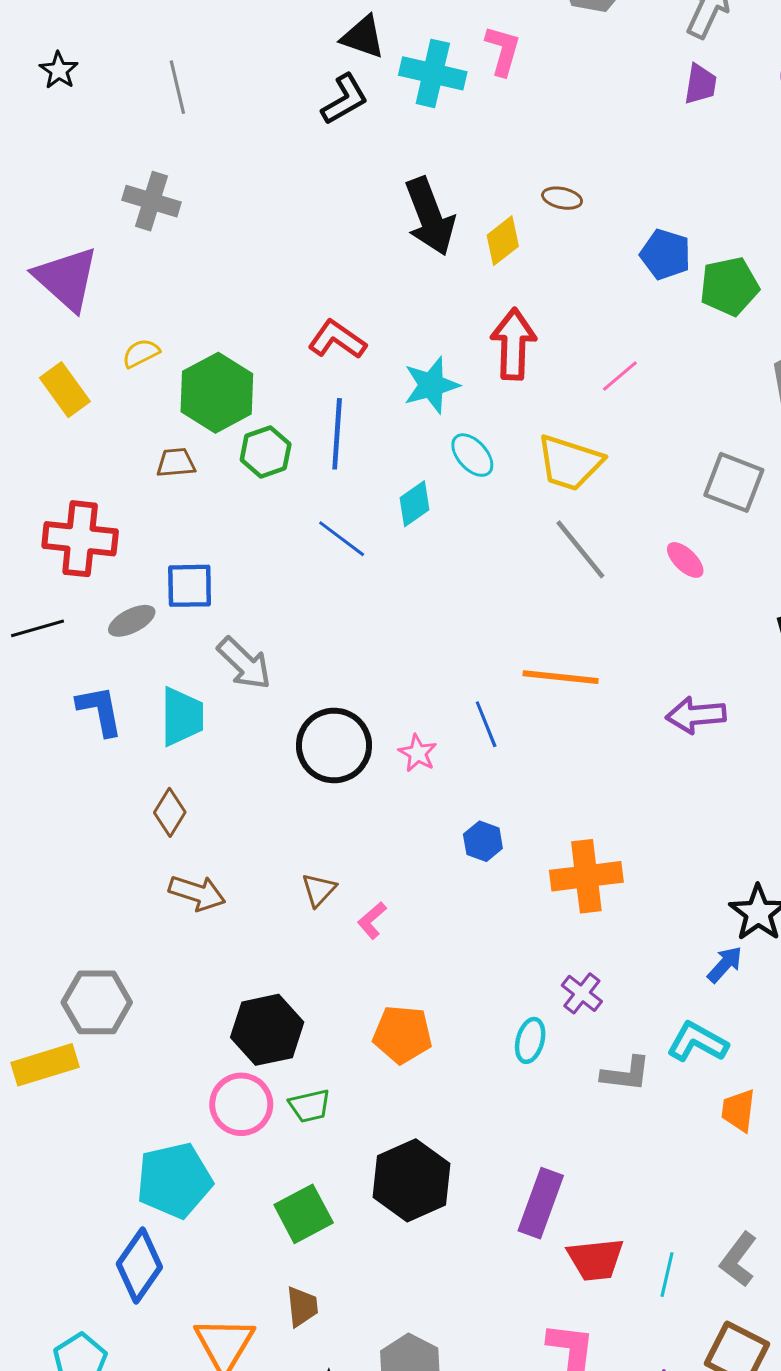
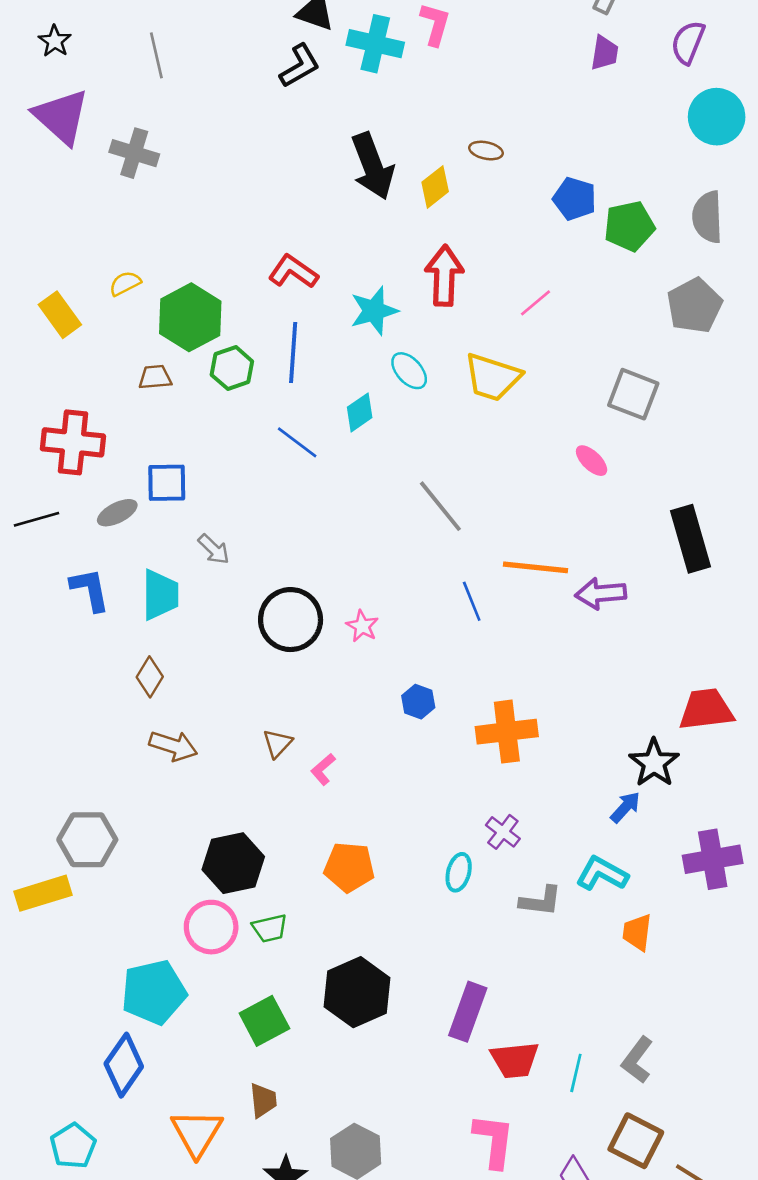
purple triangle: (66, 279) -> (61, 117), moved
gray line: (580, 549) -> (440, 506), moved
gray arrow: (244, 663) -> (214, 549), size x0.7
orange line: (561, 677) -> (535, 567), moved
blue line: (486, 724) -> (472, 601), moved

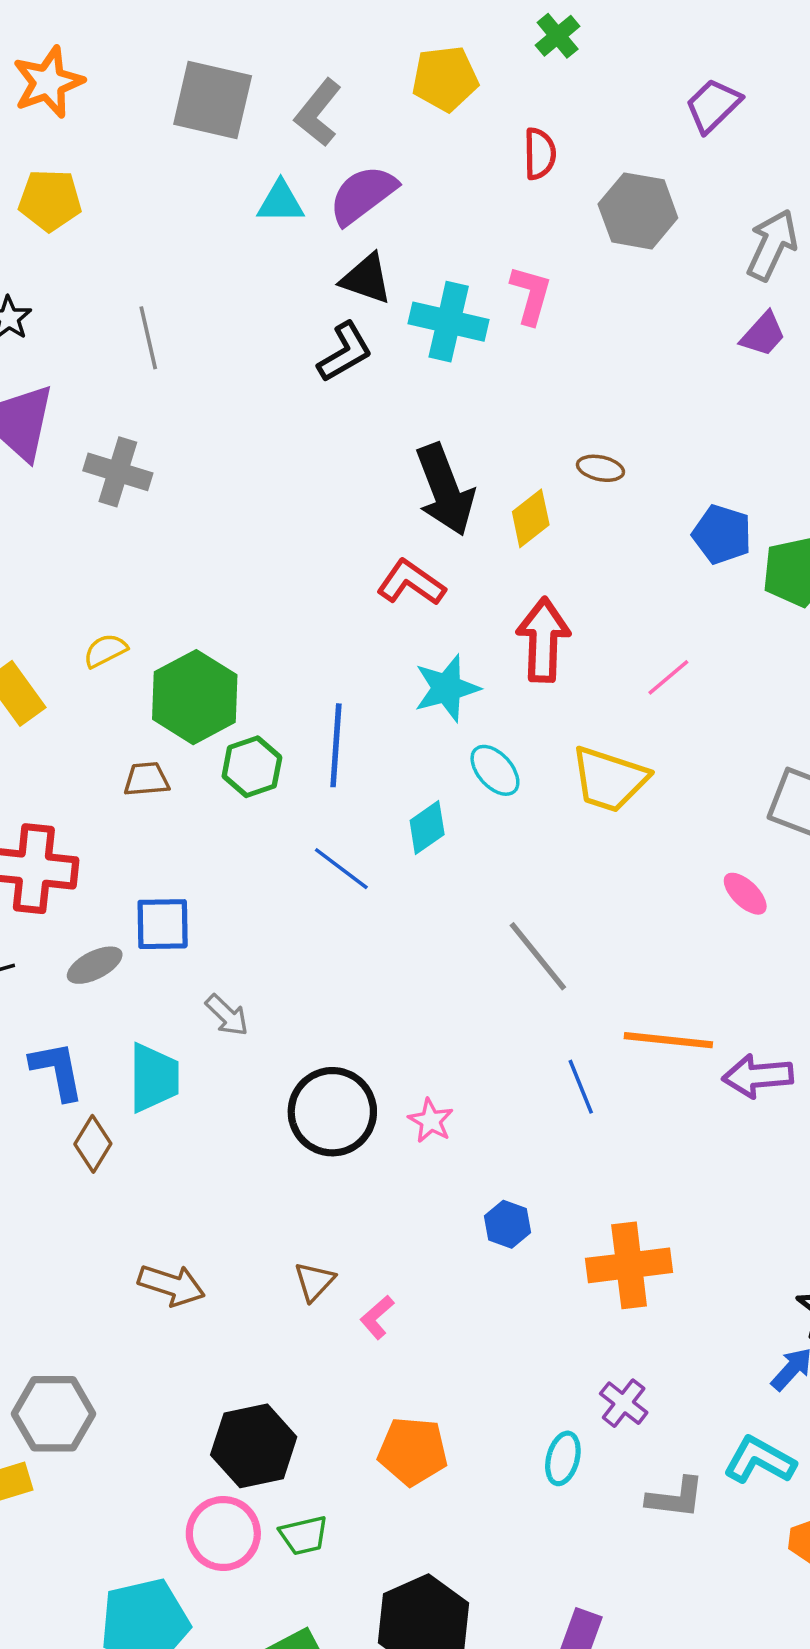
purple trapezoid: (605, 53) -> (763, 334), turned 33
red L-shape: (293, 272) -> (411, 583), moved
brown diamond: (150, 677) -> (93, 1144), moved

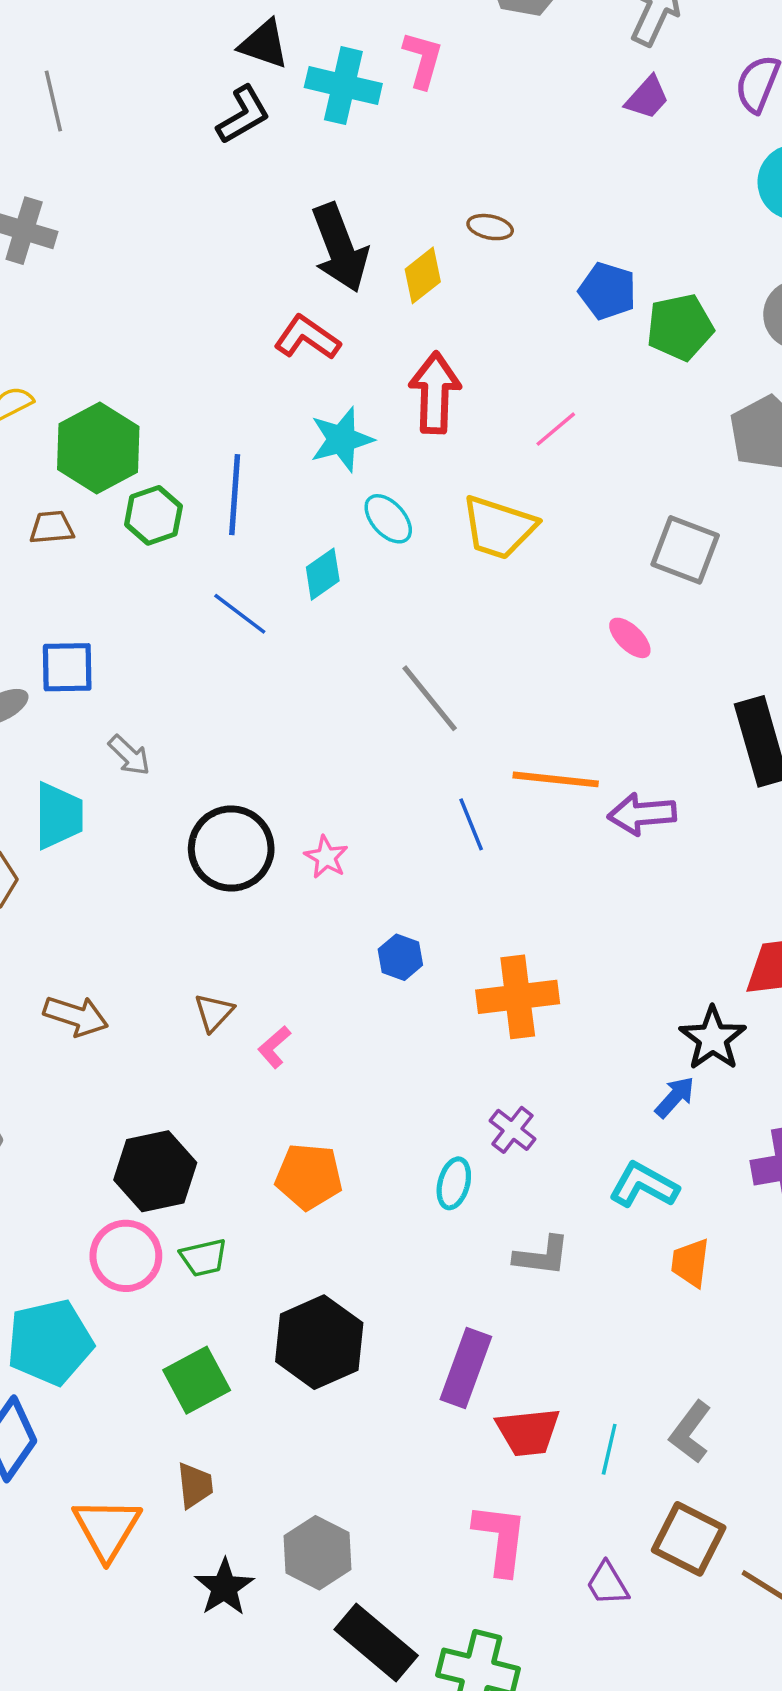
gray L-shape: (676, 1498) -> (542, 1256), moved

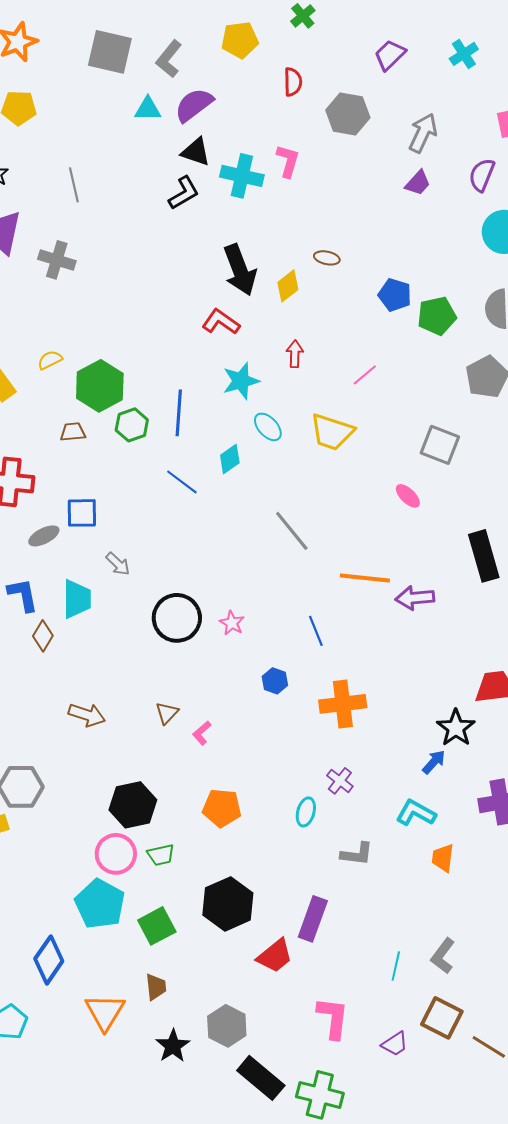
red arrow: (435, 393) -> (295, 354), size x0.6
blue line: (471, 824) -> (316, 631), moved
cyan pentagon: (50, 1342) -> (100, 904), moved, turned -30
red trapezoid: (528, 1432) -> (275, 956), moved, turned -33
purple trapezoid: (607, 1584) -> (395, 1044), turned -92

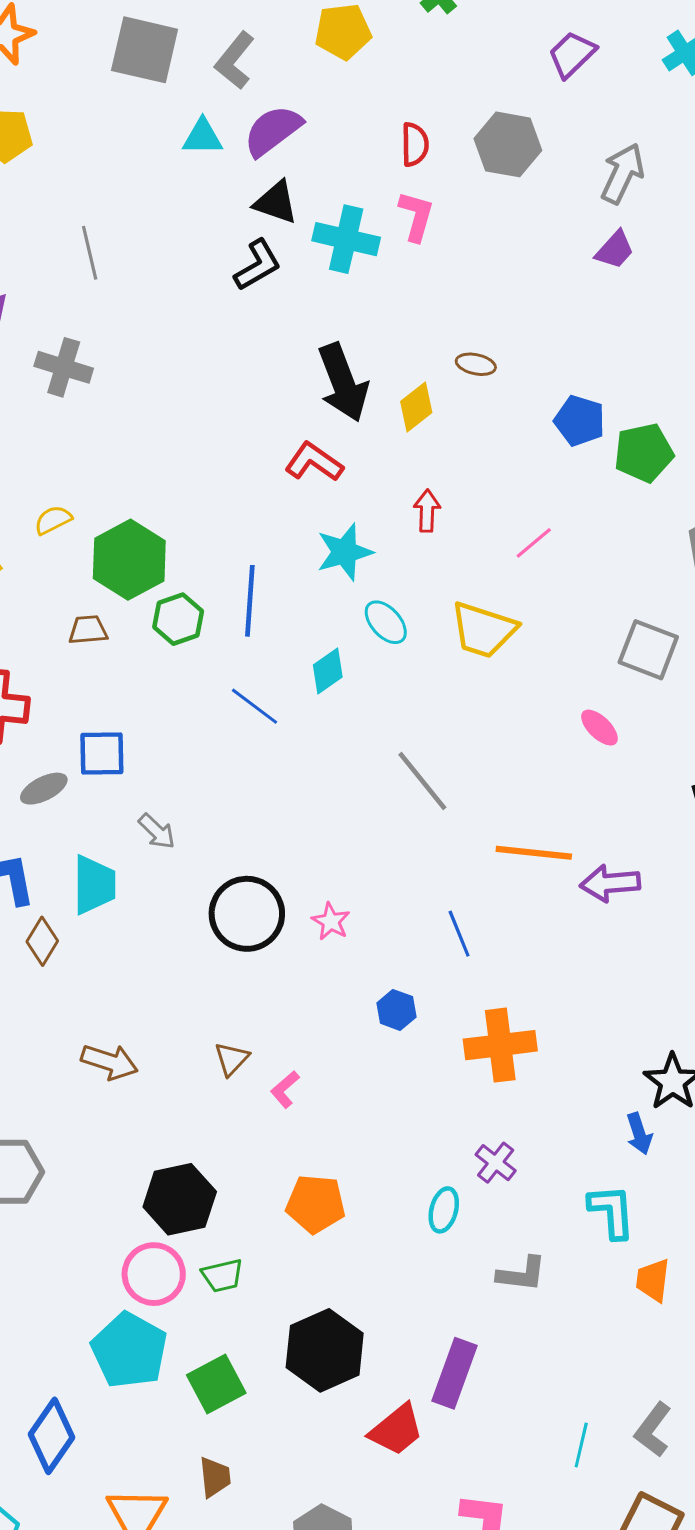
red semicircle: (293, 82) -> (415, 144), moved
blue arrow: (434, 762) -> (639, 1134), turned 120
cyan L-shape: (416, 813) -> (612, 1211), turned 57

